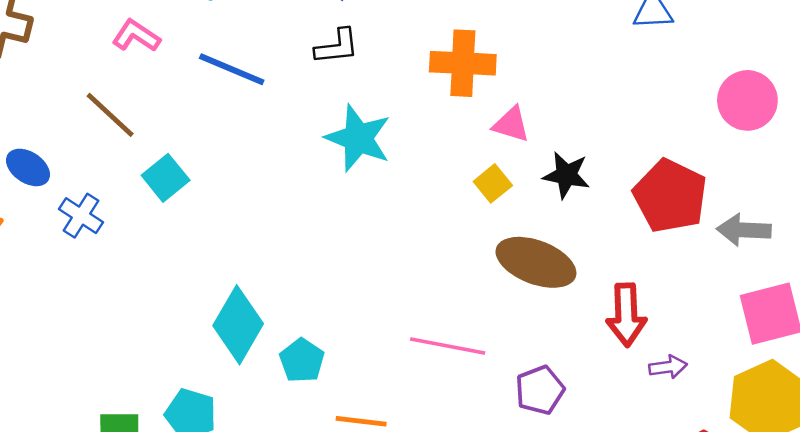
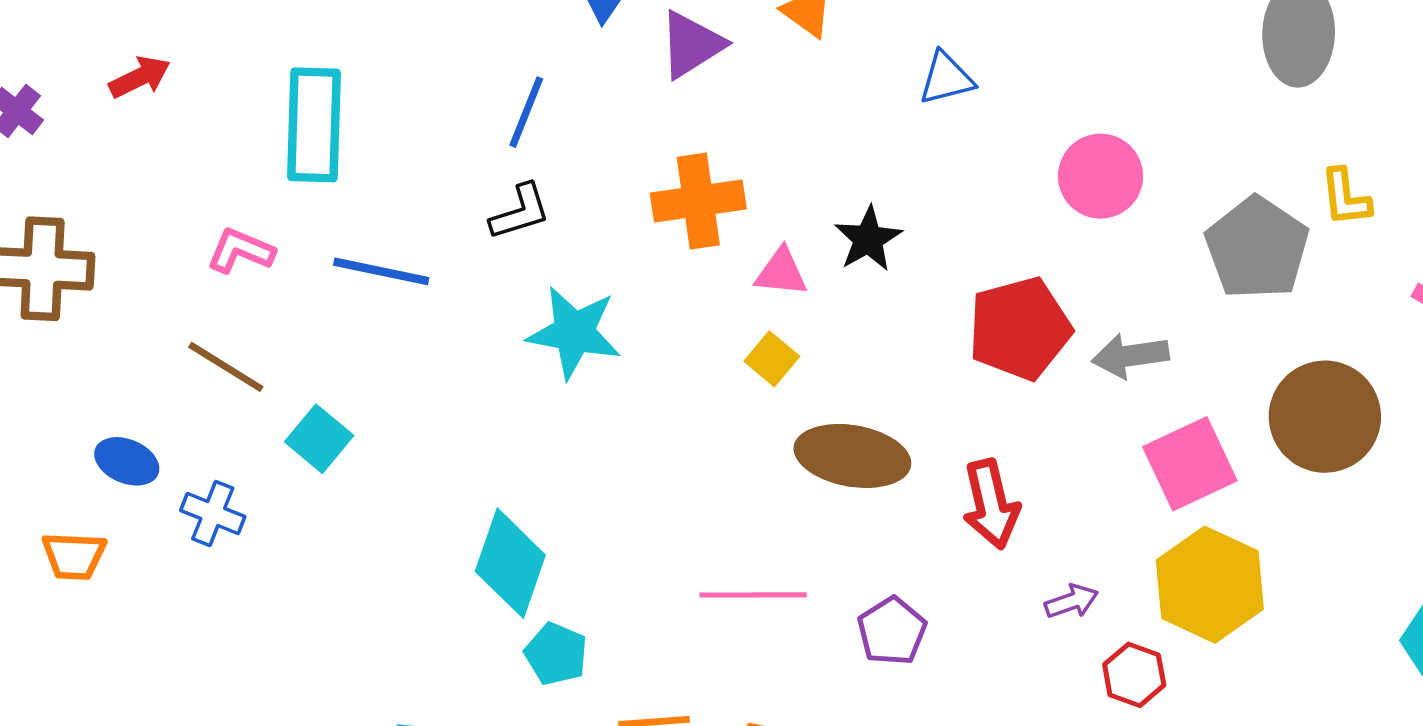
black star: (566, 175) -> (868, 239), moved, turned -30
red pentagon: (670, 196) -> (1020, 328), turned -30
cyan diamond: (238, 325) -> (510, 563), moved
purple arrow: (668, 367) -> (1072, 601), moved

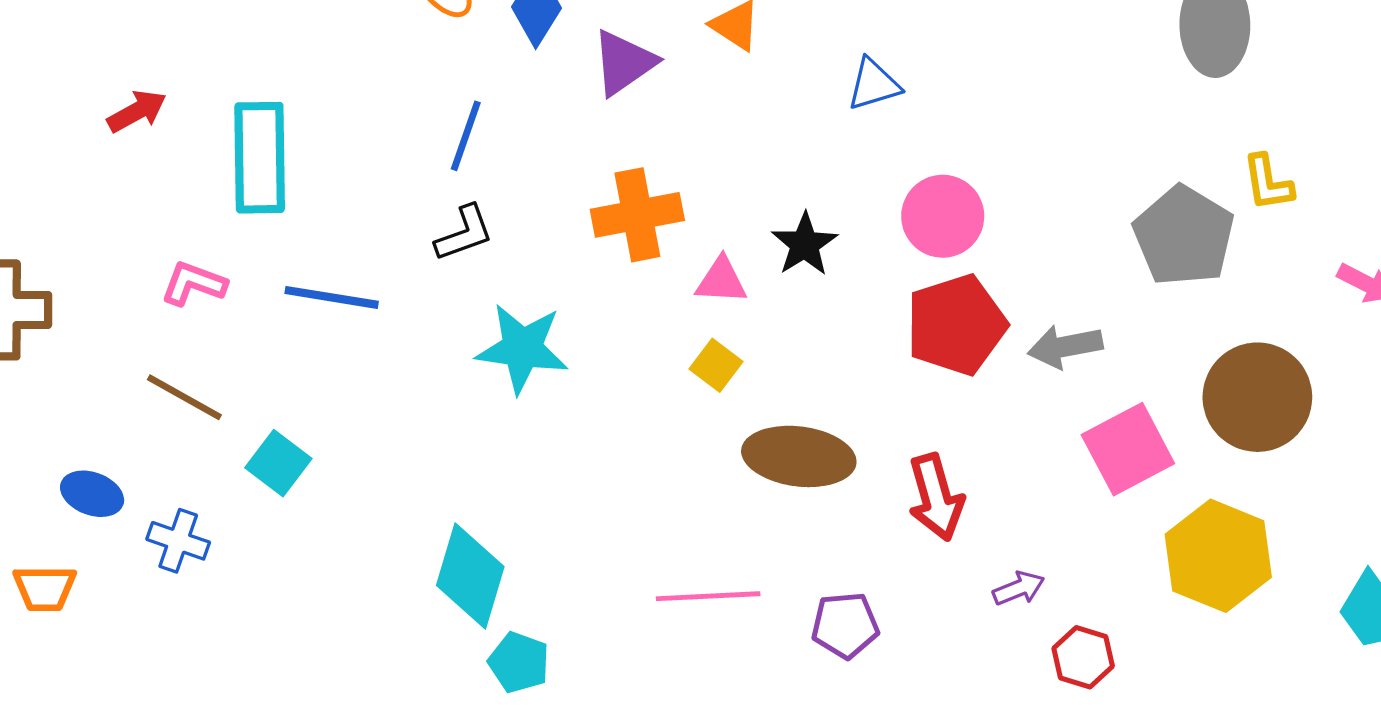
red arrow: (140, 77) -> (137, 111), moved
pink circle: (1101, 176) -> (943, 216), moved
yellow hexagon: (1210, 585) -> (1218, 556), moved
purple pentagon: (892, 631) -> (845, 625), turned 30

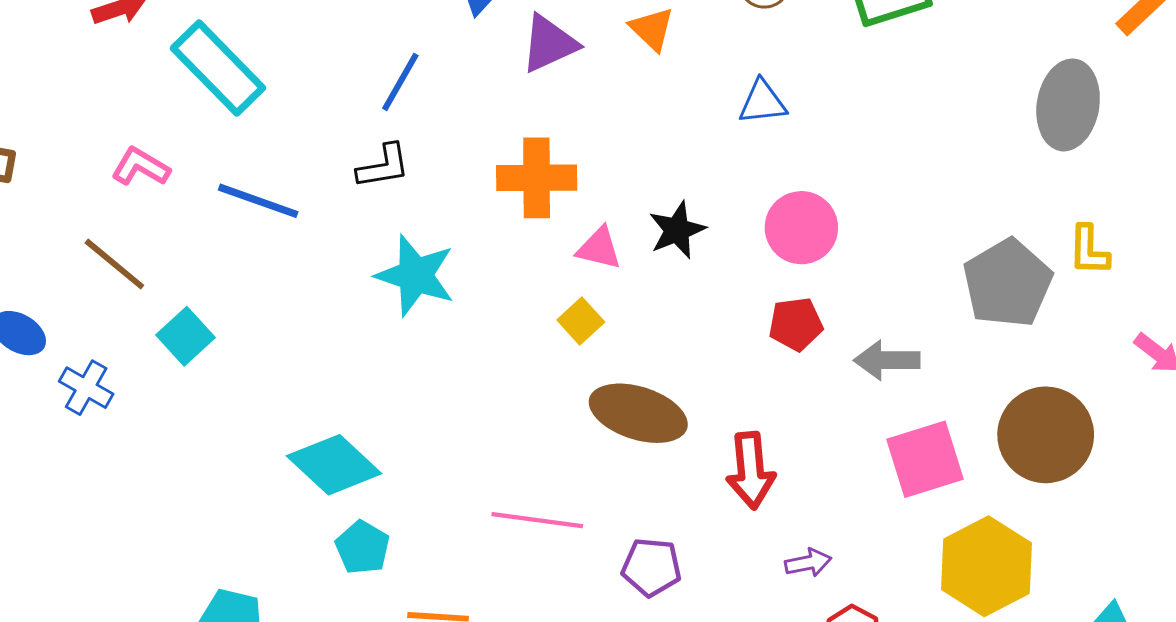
cyan rectangle: (260, 158) -> (218, 68), turned -54
red pentagon: (956, 325) -> (796, 324), size x0.6
cyan diamond: (470, 576) -> (334, 465), turned -74

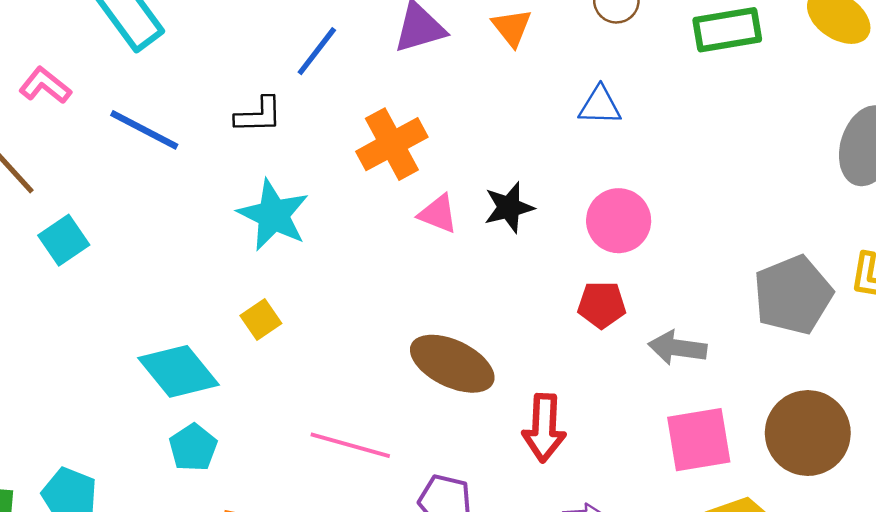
blue line: (400, 82) -> (317, 51), moved
orange cross: (537, 178) -> (392, 144), turned -36
yellow square: (581, 321) -> (261, 319), moved

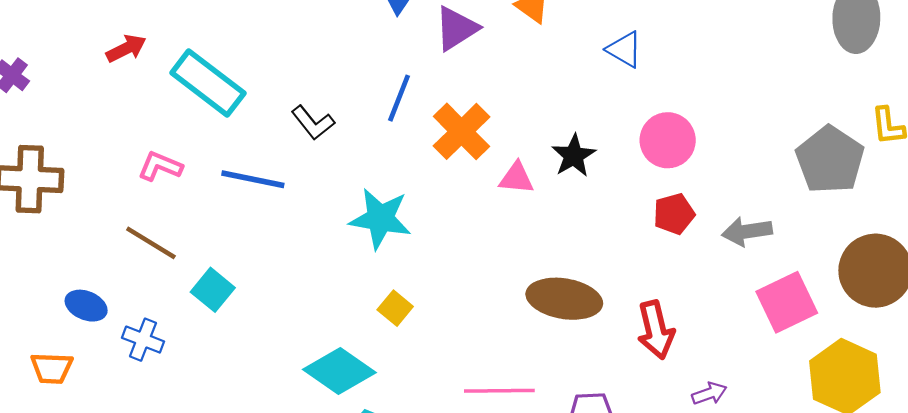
blue line: (317, 51) -> (399, 98), moved
blue triangle: (600, 106) -> (624, 49), turned 45
black L-shape: (259, 115) -> (313, 123), moved, turned 69

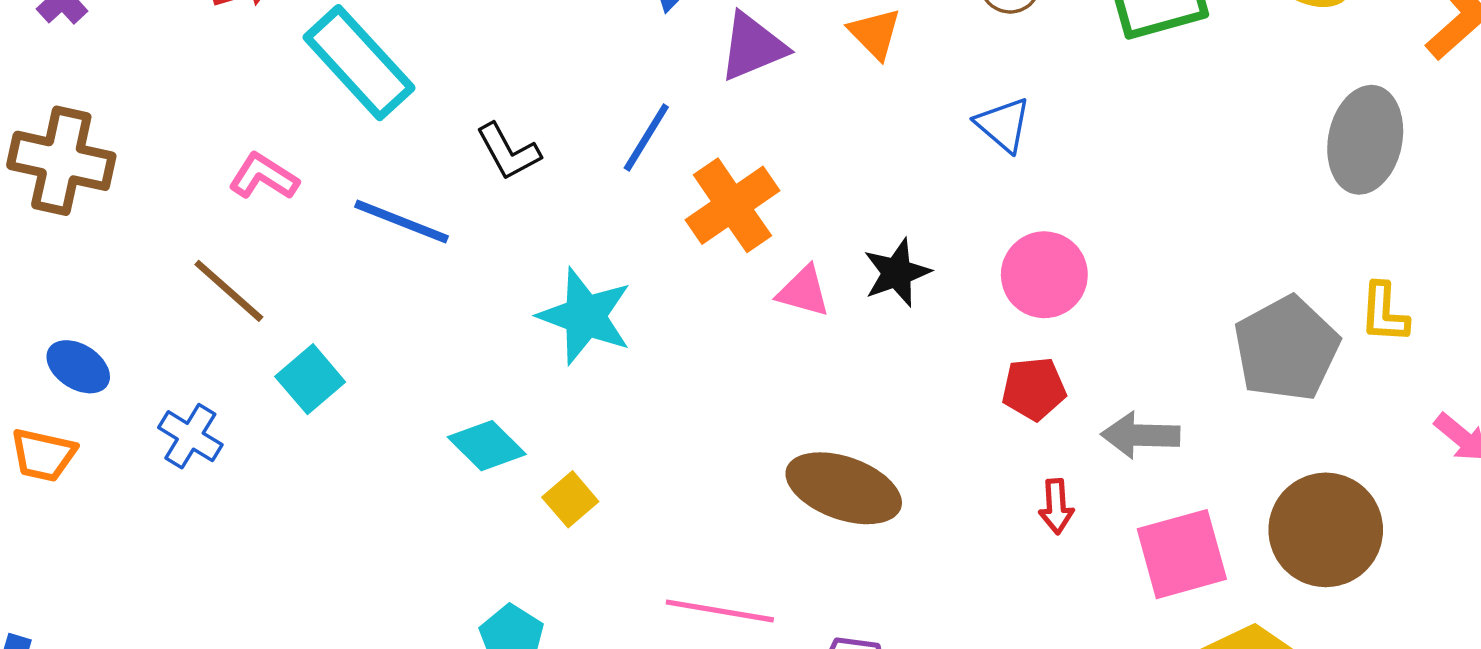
blue ellipse: (86, 306) -> (78, 367), moved
yellow square: (395, 308) -> (570, 499), moved
red arrow: (656, 330) -> (1056, 506), moved, size x0.6
cyan diamond: (339, 371) -> (487, 446), moved, size x0.7

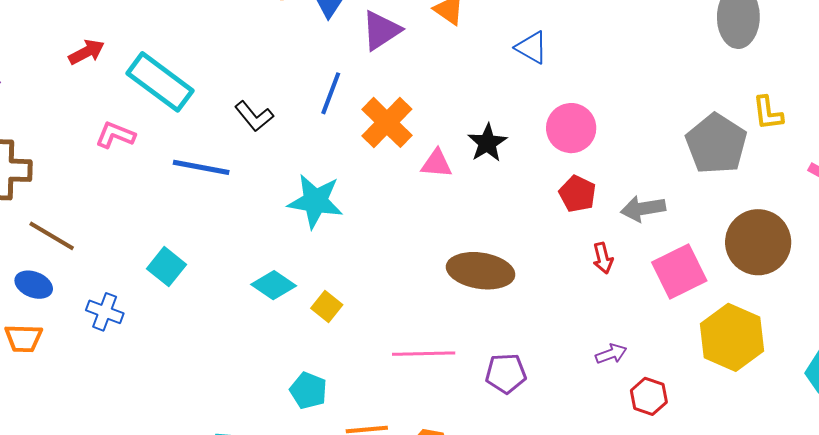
pink L-shape: (264, 177) -> (115, 135), moved
brown line: (229, 291) -> (52, 236), moved
red pentagon: (1034, 389) -> (578, 194), turned -30

